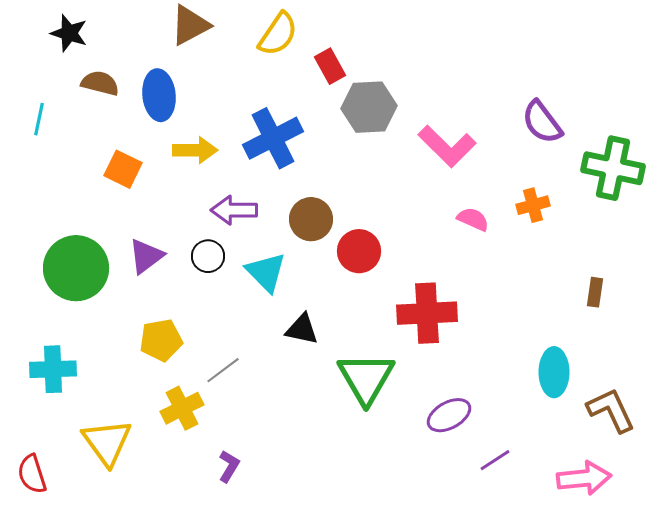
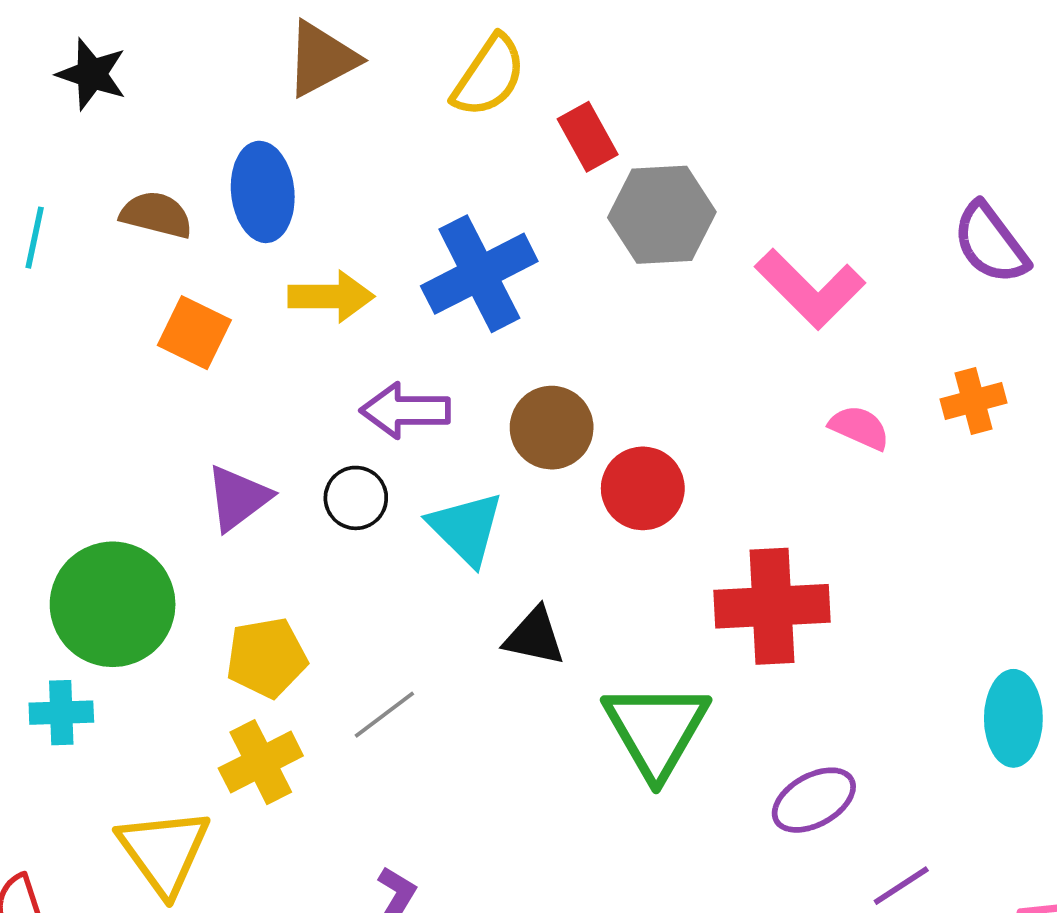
brown semicircle: (100, 83) -> (156, 215), moved
green circle: (76, 268) -> (113, 604), moved
cyan cross: (53, 369) -> (61, 713), size x0.7
yellow cross: (182, 408) -> (261, 762), moved

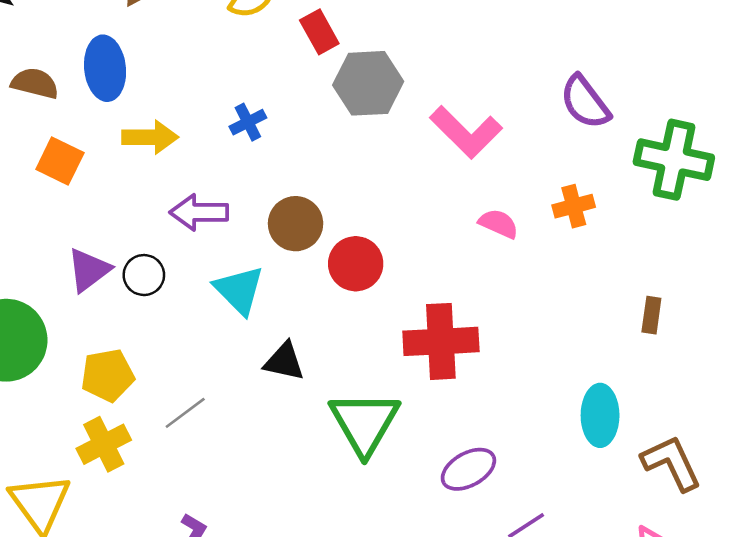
blue cross: (479, 274) -> (248, 122), size x0.5
black circle: (356, 498) -> (144, 275), moved

